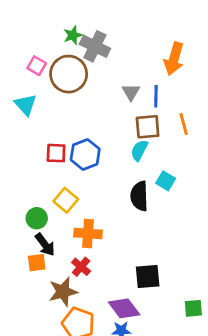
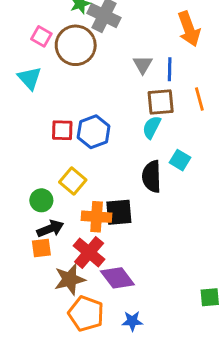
orange arrow: (174, 59) -> (189, 29), turned -36
black arrow: (45, 245) -> (50, 229), turned -75
red cross: (81, 267) -> (89, 252), size x1.5
black square: (148, 276) -> (119, 212), moved
purple diamond: (124, 308) -> (117, 278), moved

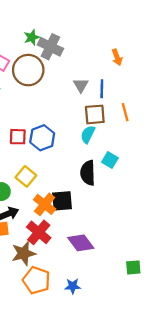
orange arrow: (189, 29) -> (117, 57), size x0.6
orange cross: (97, 217) -> (45, 204), turned 35
purple diamond: (117, 278) -> (81, 243), moved

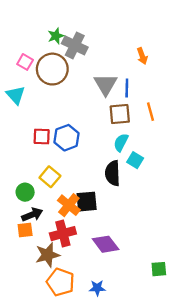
gray triangle: (81, 85) -> (106, 84), size x1.5
cyan semicircle: (88, 134) -> (121, 142), moved
red cross: (39, 232) -> (63, 234), turned 35

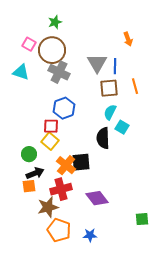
gray cross: (75, 45) -> (59, 72), moved
cyan triangle: (16, 95) -> (21, 72), turned -30
red square: (42, 137) -> (51, 126), moved

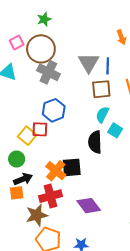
pink square: (29, 44) -> (17, 43), turned 32
yellow square: (50, 141) -> (27, 136), moved

